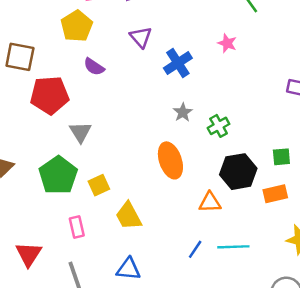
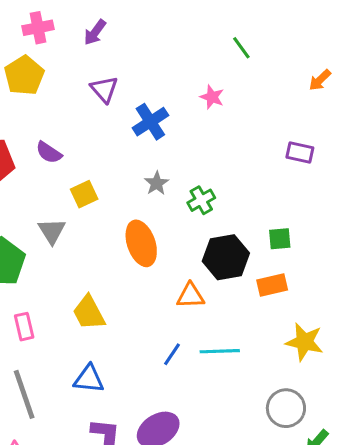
purple semicircle: (94, 67) -> (49, 152), moved
gray triangle: (80, 132) -> (52, 231), moved
yellow square: (99, 185) -> (84, 194), moved

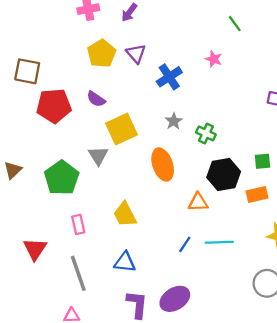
yellow pentagon: (24, 75) -> (102, 54), moved
yellow square: (84, 194) -> (122, 129), size x1.6
green cross: (201, 200) -> (206, 133), turned -36

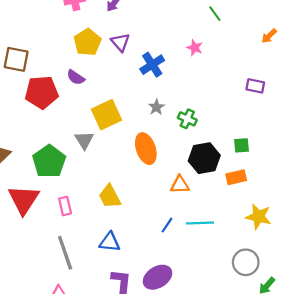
purple semicircle: (96, 99) -> (76, 77), moved
red triangle: (35, 249) -> (24, 200), moved, size x1.4

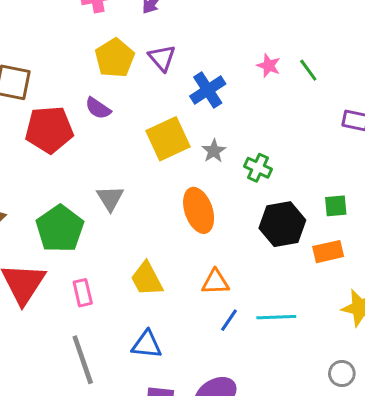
green line: (215, 14) -> (308, 70), moved
yellow square: (106, 115) -> (168, 139), moved
orange triangle: (180, 185) -> (215, 282), moved
gray circle: (246, 262) -> (342, 373), size x0.7

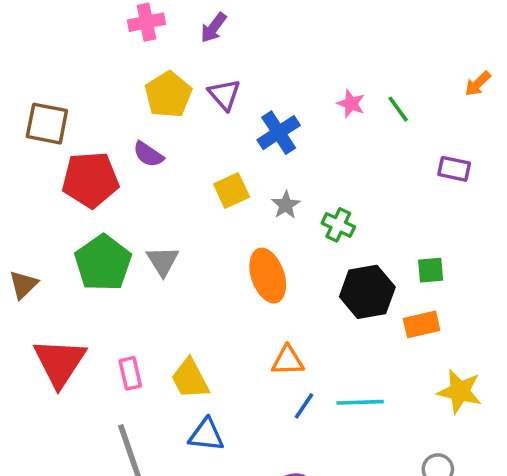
yellow square: (168, 139) -> (232, 191), size x0.7
green pentagon: (60, 229) -> (103, 263), moved
yellow trapezoid: (147, 279) -> (190, 379), moved

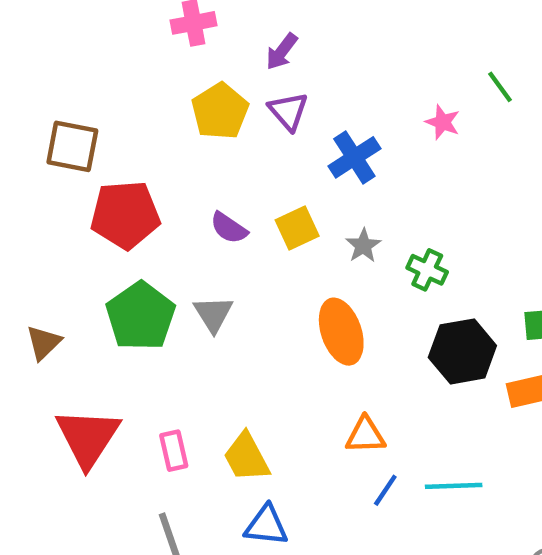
purple arrow: (213, 28) -> (282, 52), moved
green line: (398, 109) -> (500, 87), moved
purple semicircle: (148, 154) -> (229, 228), moved

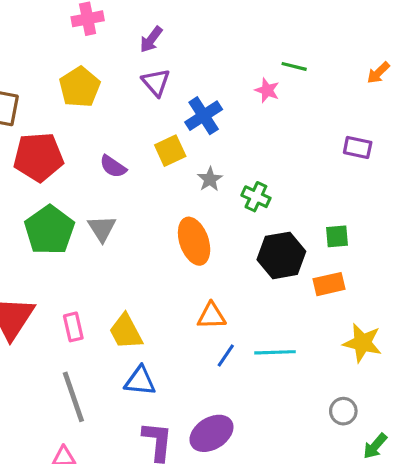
green line: (500, 87) -> (294, 66), moved, turned -40
yellow pentagon: (220, 111) -> (80, 87), moved
yellow square: (297, 228) -> (170, 151), moved

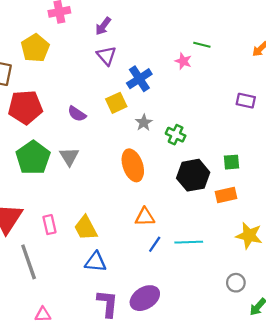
yellow pentagon: (80, 87) -> (35, 48), moved
gray line: (73, 397) -> (29, 262), moved

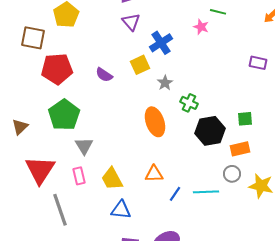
green cross: (176, 135) -> (189, 103), moved
gray triangle: (69, 157) -> (84, 146), moved
orange triangle: (145, 217) -> (154, 174), moved
gray circle: (236, 283) -> (232, 174), moved

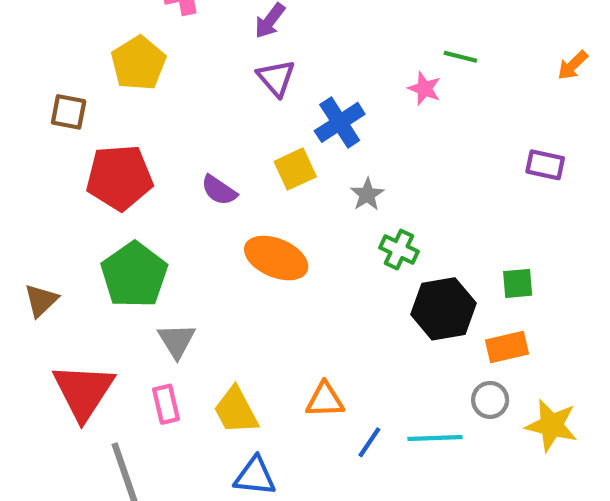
brown square: (33, 38) -> (69, 112), size x0.7
gray star: (165, 83) -> (367, 194), moved
orange ellipse: (155, 122) -> (276, 258), moved, turned -48

